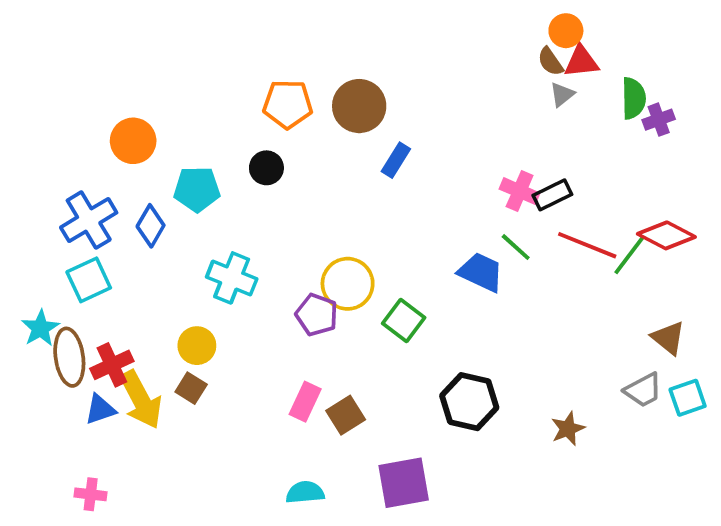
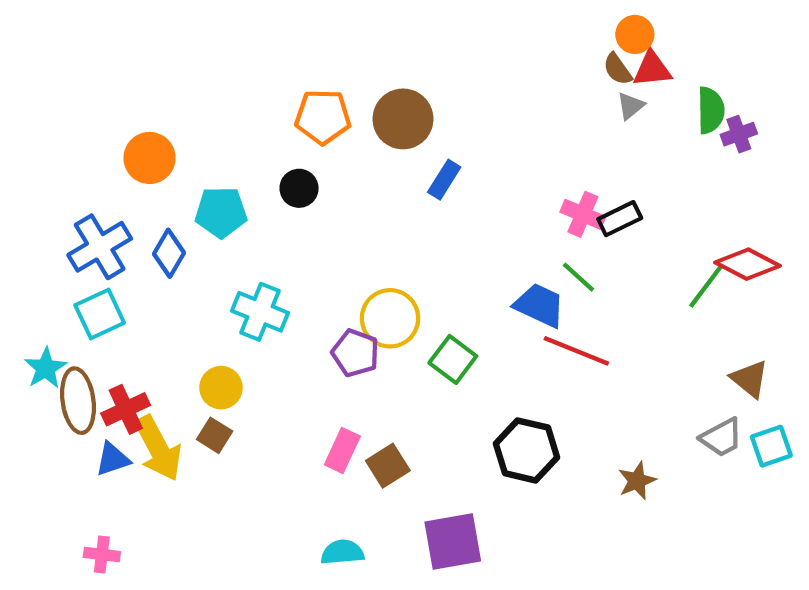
red line: (587, 245) -> (576, 351), moved

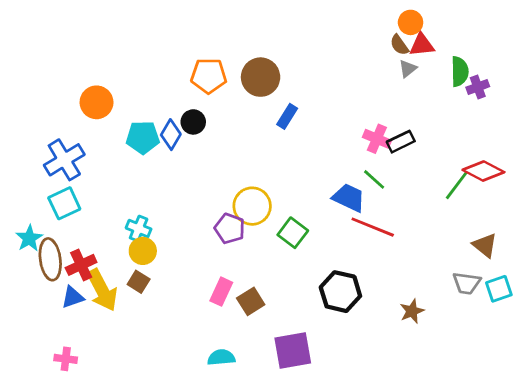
blue diamond: (169, 253) -> (171, 135), moved
cyan cross: (260, 312) -> (139, 229), moved, size x0.7
gray trapezoid: (722, 437) -> (467, 283), turned 36

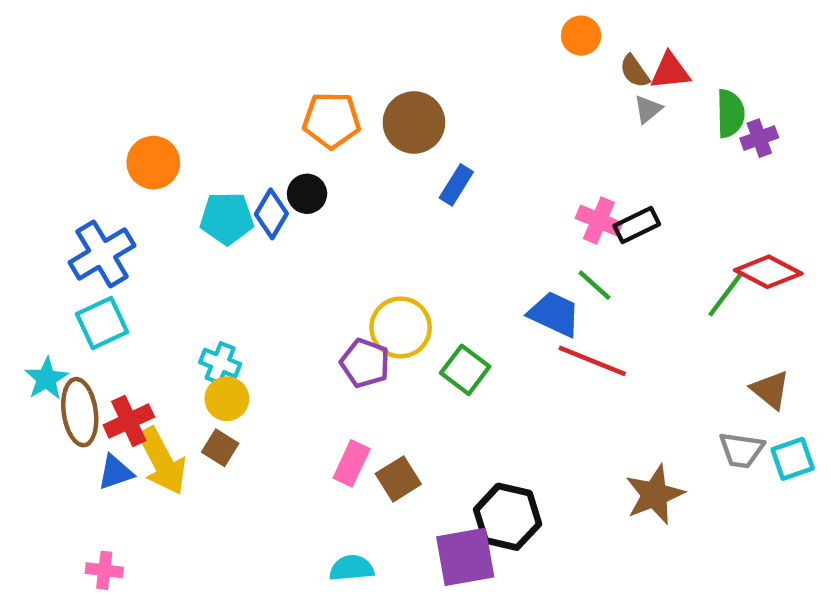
orange circle: (411, 22) -> (581, 36), moved
black hexagon: (340, 292) -> (508, 517), moved
brown star: (412, 311) -> (655, 495), size x1.5

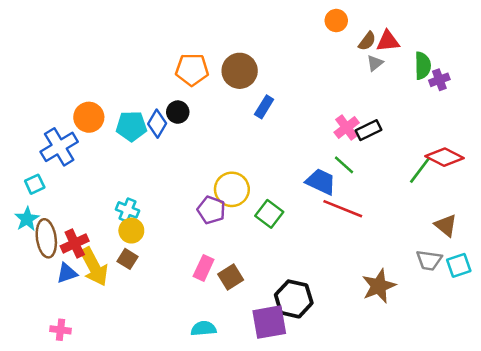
brown semicircle: (635, 71) -> (367, 41), turned -108
orange circle: (153, 163) -> (89, 117), moved
pink cross: (599, 221) -> (347, 127), turned 30
cyan square: (102, 323) -> (35, 184), moved, size x0.7

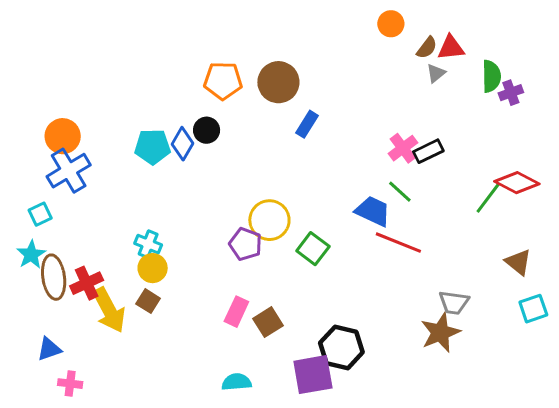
orange circle: (89, 117) -> (63, 136), moved
gray trapezoid: (429, 260) -> (454, 303), moved
blue triangle: (67, 273) -> (49, 349), moved

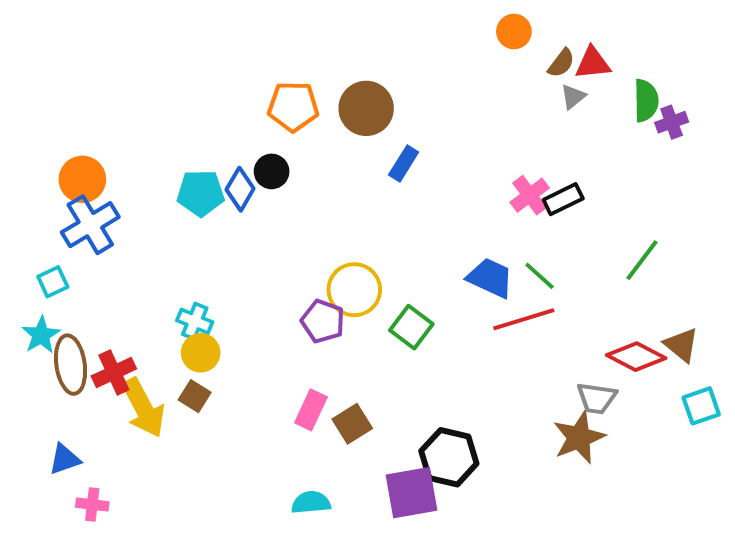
red diamond: (517, 183) -> (636, 357), moved
green line: (400, 192) -> (540, 276), moved
red line: (398, 243) -> (524, 319), turned -39

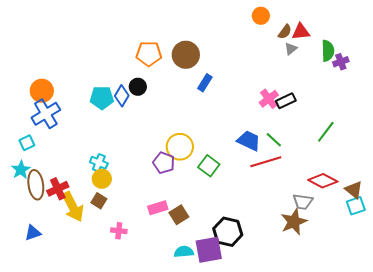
brown triangle: (681, 345) -> (354, 190), moved
pink rectangle: (311, 410) -> (158, 208), turned 48
cyan semicircle: (311, 503) -> (184, 252), moved
pink cross: (92, 504) -> (119, 231), moved

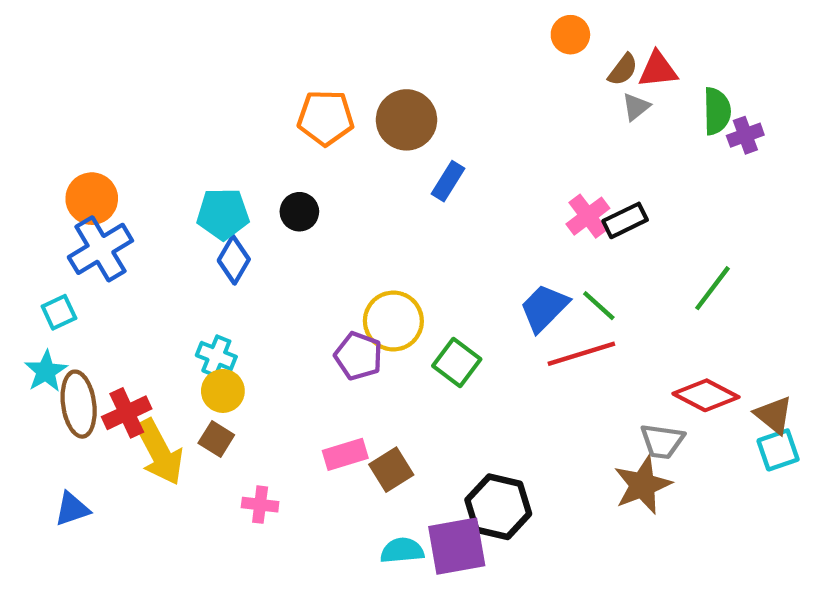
black circle: (138, 87) -> (299, 212), moved
blue diamond: (122, 96) -> (234, 260), moved
blue trapezoid: (249, 141) -> (544, 308), turned -70

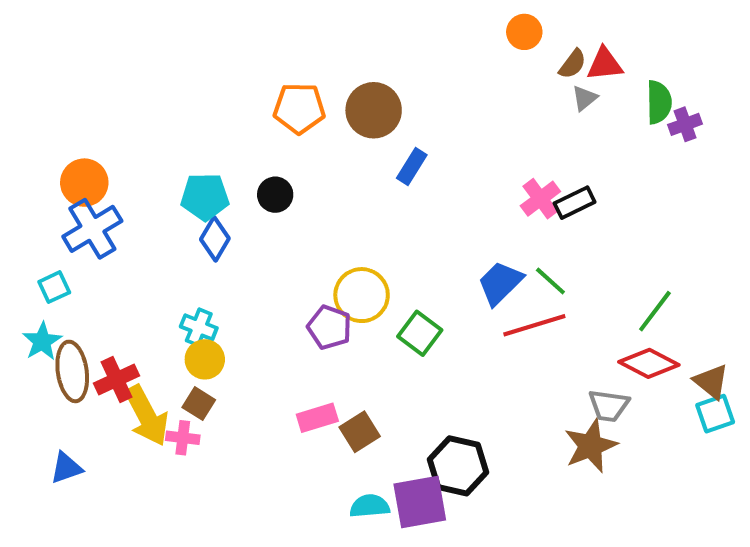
green line: (713, 288) -> (655, 311), moved
pink cross: (260, 505) -> (183, 438), moved

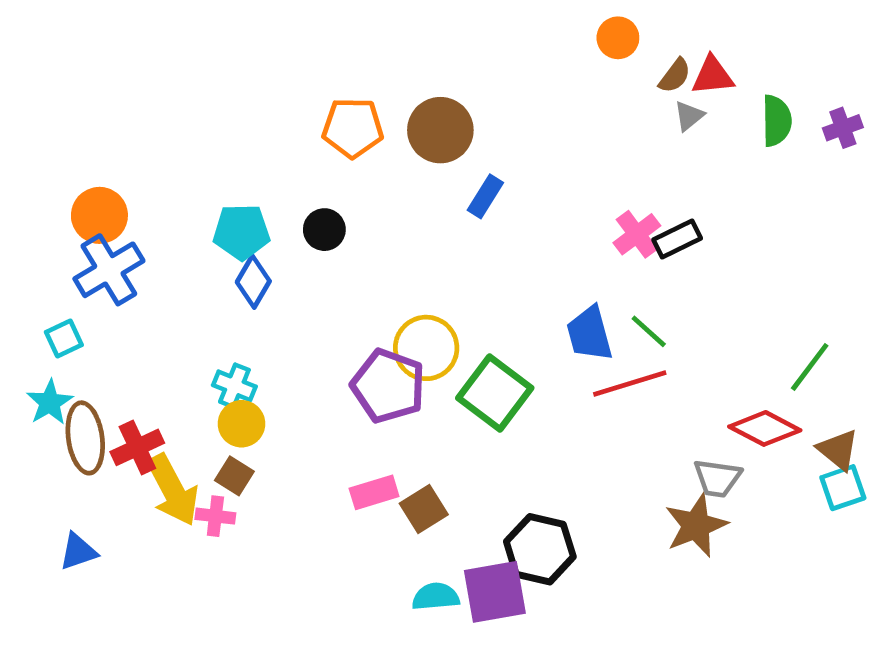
purple cross: (685, 124) -> (843, 128), moved
blue trapezoid: (500, 283) -> (590, 334), turned -60
green line: (655, 311) -> (810, 367), moved
purple pentagon: (329, 327) -> (388, 386), size x1.4
green square: (420, 333) -> (495, 393), size x1.4

